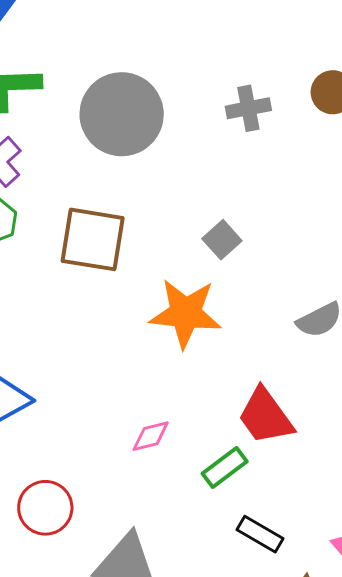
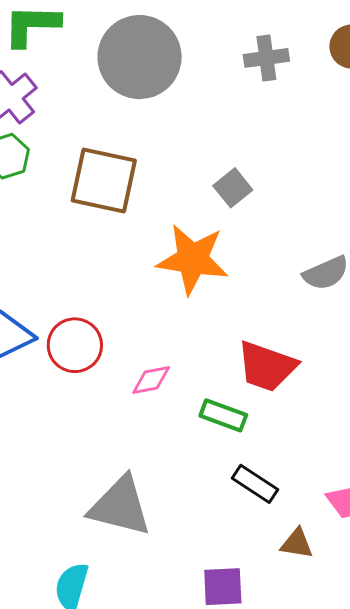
red trapezoid: (265, 416) -> (267, 366), turned -38
green rectangle: (225, 467) -> (223, 415), turned 54
red circle: (45, 508) -> (75, 345), moved

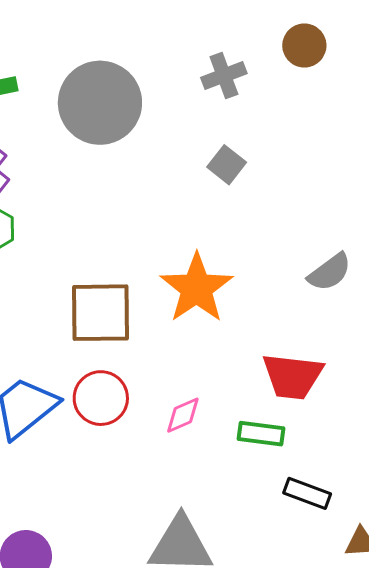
brown square: (104, 181) -> (100, 313), moved
gray square: (233, 188) -> (227, 165), moved
orange star: (193, 259) -> (197, 288), turned -30

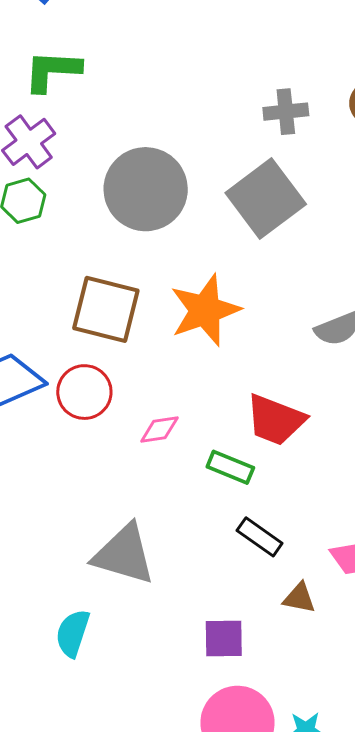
gray circle: (100, 103) -> (146, 189), moved
gray square: (227, 165) -> (266, 199), size x2.0

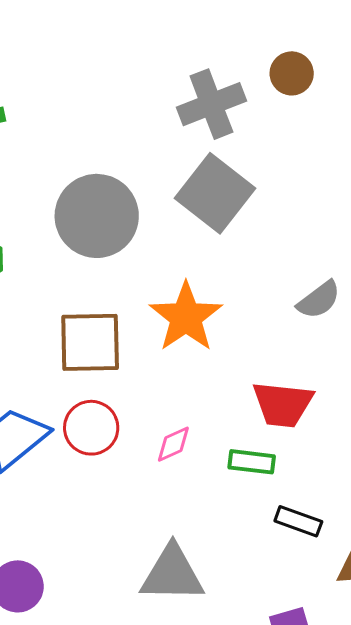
gray cross: (286, 112) -> (211, 104), size x1.5

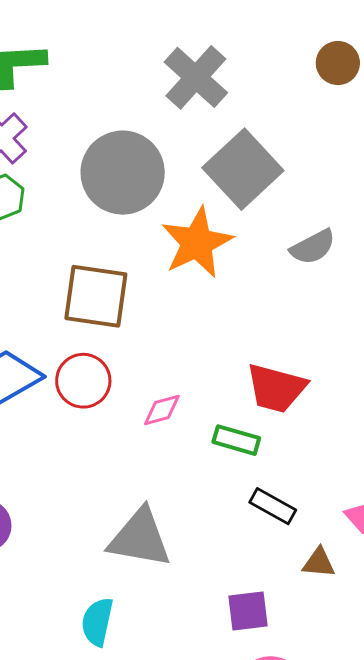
gray cross: (211, 104) -> (196, 77), moved, turned -36
gray semicircle: (319, 300) -> (313, 247), moved
orange star: (186, 317) -> (197, 243), moved

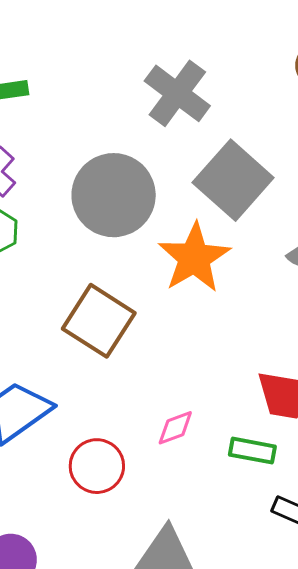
brown square: (96, 296) -> (99, 321), turned 30
red circle: (83, 381) -> (97, 466), moved

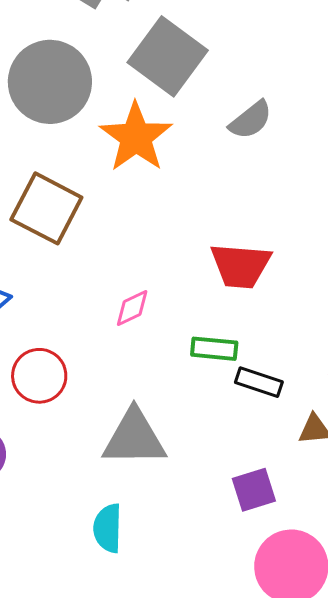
green rectangle: (252, 451) -> (214, 349), moved
red circle: (97, 466) -> (39, 376), moved

